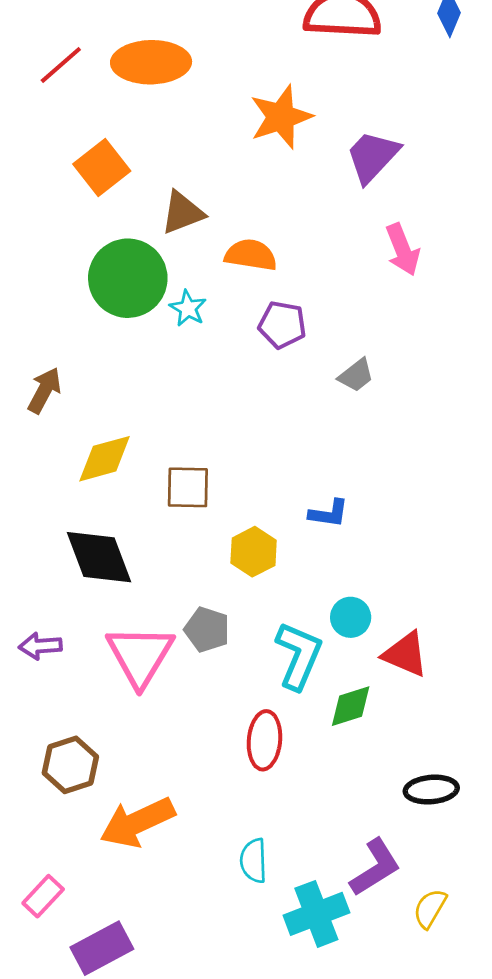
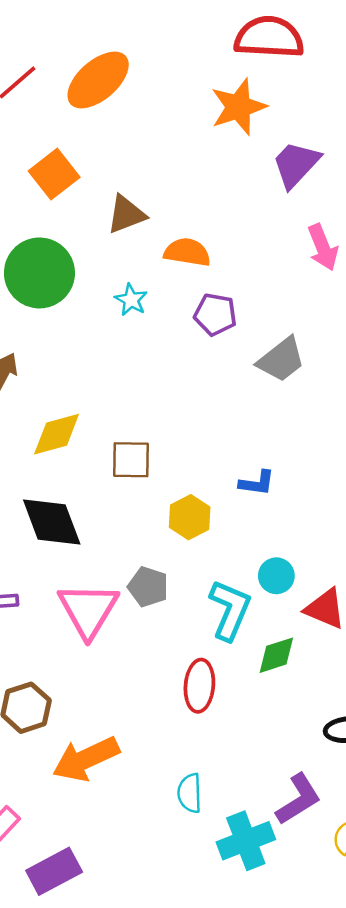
orange ellipse: (151, 62) -> (98, 80), turned -40
orange star: (281, 117) -> (238, 107), moved
green circle: (128, 278) -> (39, 273), moved
gray trapezoid: (356, 375) -> (281, 360), size x1.5

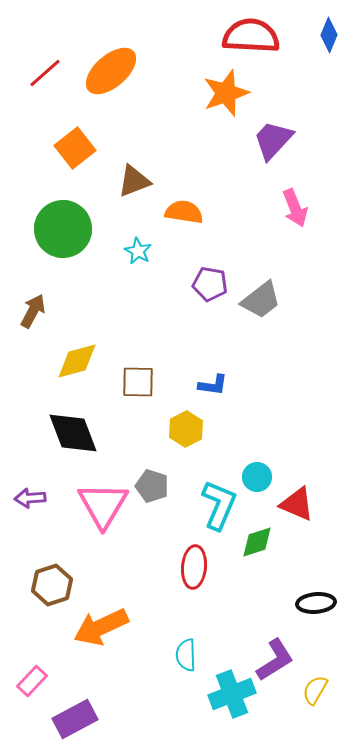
purple pentagon: (215, 314) -> (210, 284), moved
blue L-shape: (257, 483) -> (213, 385), moved

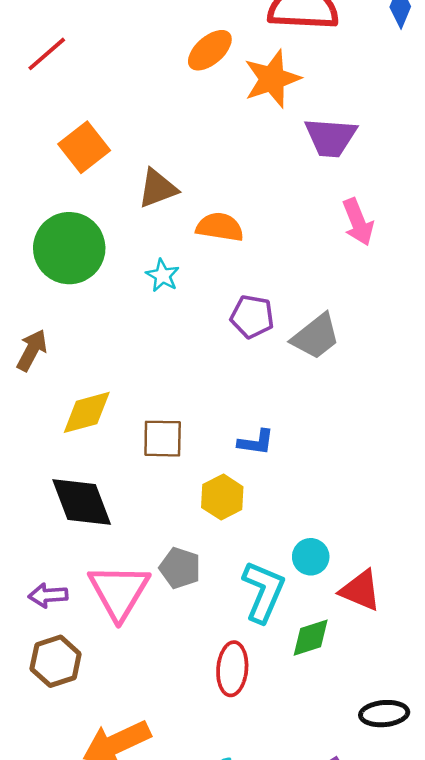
orange ellipse: (111, 71) -> (210, 50), moved, size x0.7
purple trapezoid: (273, 140) -> (331, 137), turned -129
purple arrow: (30, 498) -> (48, 595), moved
brown hexagon: (52, 585) -> (56, 661), moved

